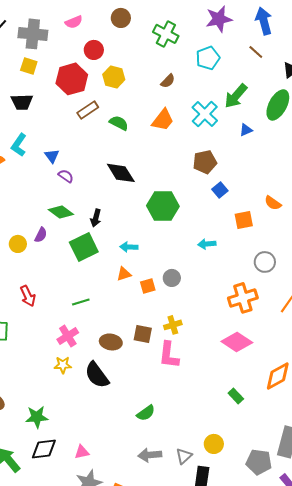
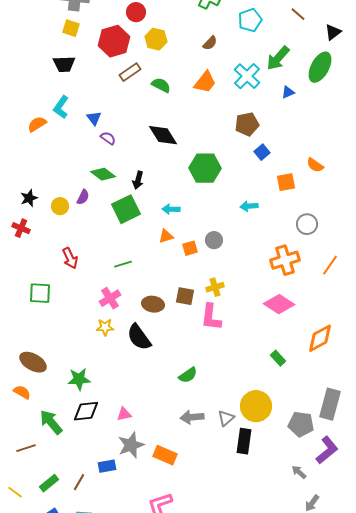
yellow circle: (214, 444) -> (256, 406), size x1.6

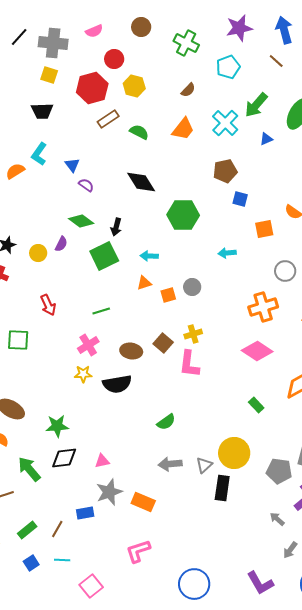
blue square: (262, 152) -> (240, 199), turned -35
brown square: (185, 296) -> (163, 343), turned 30
black semicircle: (139, 337) -> (117, 384), turned -64

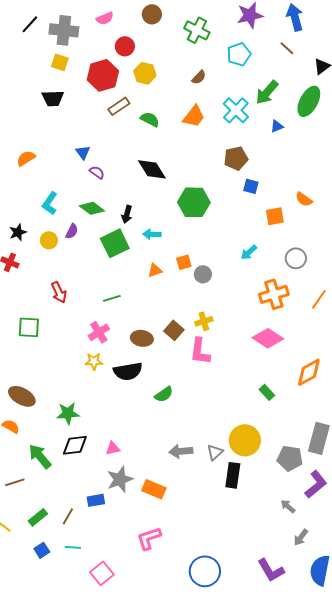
cyan L-shape: (39, 154) -> (50, 203), moved
cyan arrow: (227, 253) -> (249, 252), moved, turned -36
cyan arrow: (149, 256) -> (152, 234), moved
orange square: (168, 295) -> (184, 262), moved
green semicircle: (166, 422) -> (164, 394), moved

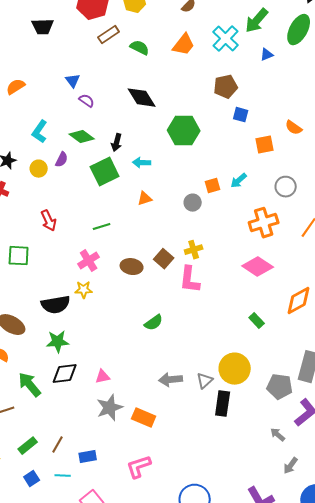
orange square: (184, 262) -> (213, 186), moved
black semicircle: (128, 371) -> (56, 305), moved
blue rectangle: (96, 500) -> (88, 457), moved

